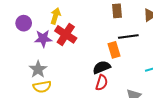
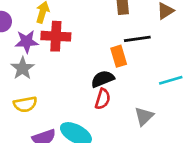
red cross: (66, 34) -> (56, 36), turned -30
gray star: (38, 69) -> (23, 68), moved

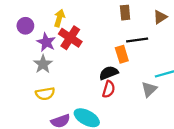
red cross: (56, 36) -> (70, 38), turned 30
purple star: (27, 42) -> (46, 42), turned 30
gray triangle: (144, 116) -> (149, 89), moved

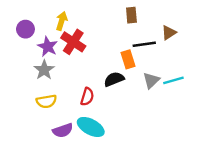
brown triangle: (160, 17) -> (169, 33), moved
red semicircle: (109, 89) -> (87, 97), moved
gray triangle: (149, 89) -> (151, 80), moved

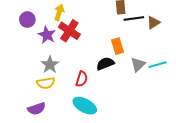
black line: (144, 44) -> (134, 19), moved
gray star: (44, 70) -> (50, 65), moved
purple semicircle: (63, 130) -> (37, 109), moved

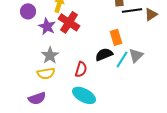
cyan line: (157, 65) -> (122, 59), moved, turned -42

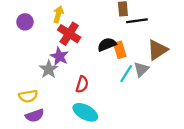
brown triangle: (151, 14) -> (157, 50), moved, size x1.5
purple star: (47, 26) -> (59, 56), moved
black semicircle: (104, 54) -> (107, 44), moved
yellow semicircle: (46, 73) -> (28, 96), moved

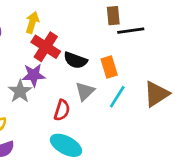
black semicircle: (107, 44) -> (75, 60), moved, turned -138
brown triangle: (157, 50) -> (156, 94), moved
purple star: (59, 56) -> (34, 75), turned -30
gray triangle: (141, 69) -> (85, 91), moved

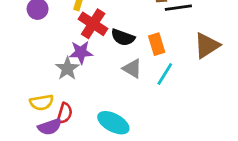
gray triangle: (85, 91) -> (132, 69), turned -45
brown triangle: (156, 94) -> (207, 46), moved
red semicircle: (62, 110) -> (65, 113), moved

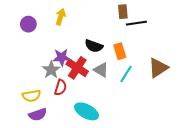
red cross: (93, 24) -> (77, 68), moved
brown triangle: (207, 46) -> (158, 68), moved
red semicircle: (65, 113) -> (61, 88), moved

